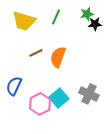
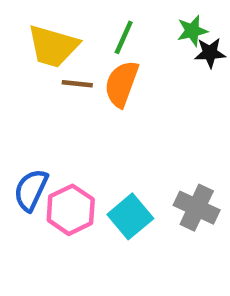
brown line: (36, 53) -> (77, 84), moved, turned 32
orange semicircle: (58, 57) -> (122, 84), moved
pink hexagon: (40, 104) -> (71, 210), moved

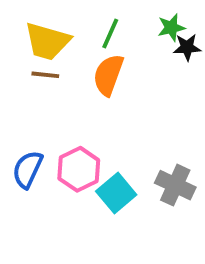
brown line: (77, 84) -> (45, 75), moved
pink hexagon: (71, 210) -> (79, 169), moved

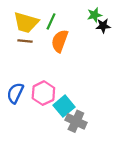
green line: (110, 33) -> (51, 21), moved
gray cross: (175, 185) -> (76, 121), moved

